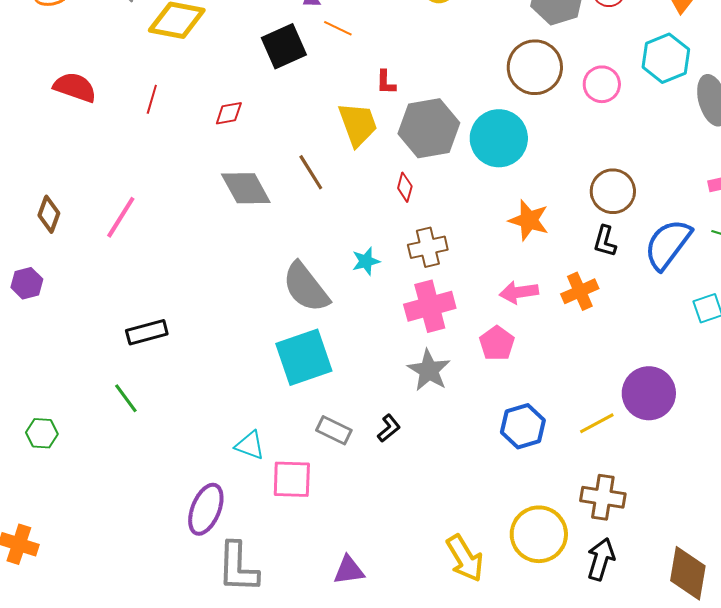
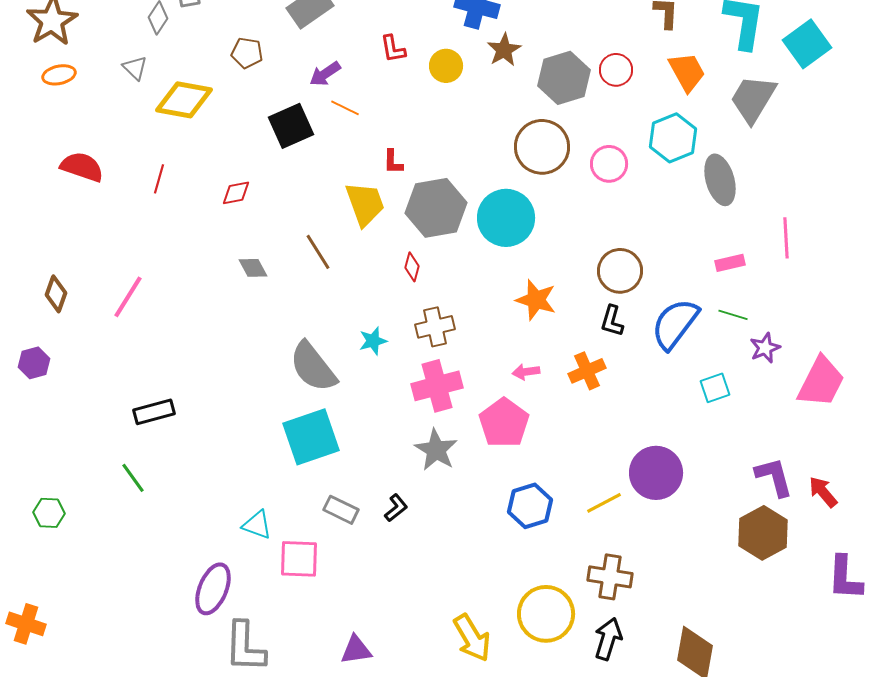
gray diamond: (246, 188) -> (253, 268), size x0.6
pink arrow: (519, 292) -> (526, 372), size x0.7
pink pentagon: (497, 343) -> (504, 423), size x1.4

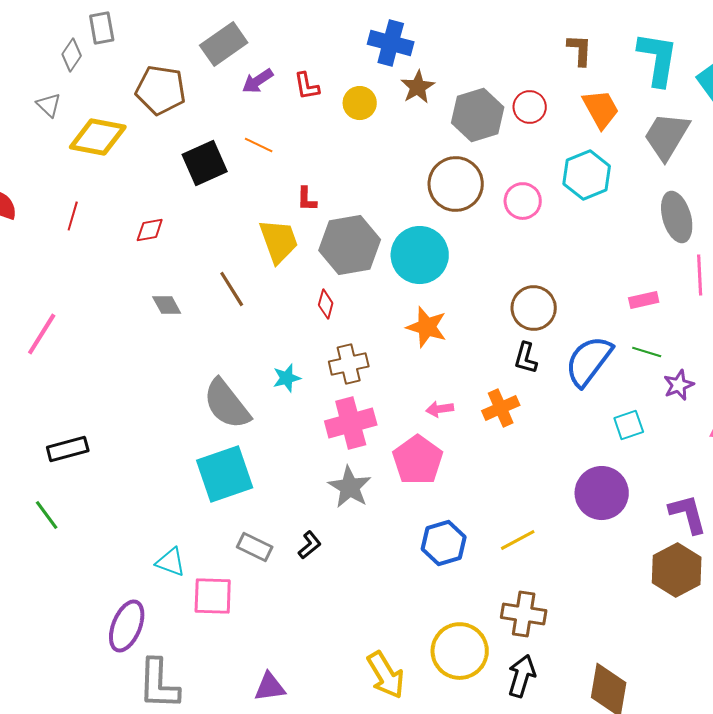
brown pentagon: (247, 53) -> (161, 90), size x1.6
purple arrow: (325, 74) -> (258, 81), moved
gray ellipse: (720, 180) -> (677, 217), moved
orange star: (536, 300) -> (427, 327), moved
purple circle: (656, 473) -> (602, 493), moved

